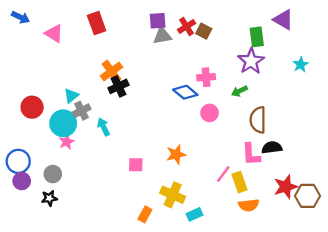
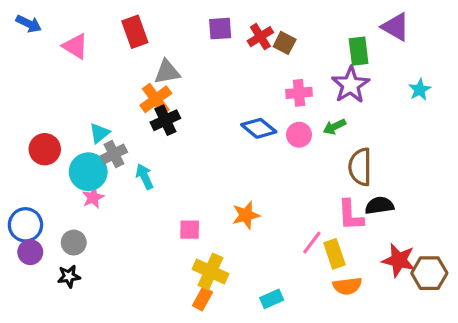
gray triangle: (162, 36) -> (167, 72), moved
pink cross: (206, 77) -> (299, 93), moved
pink circle: (210, 113) -> (299, 135), moved
red star: (286, 187) -> (399, 260), turned 30
yellow cross: (173, 195) -> (210, 271), moved

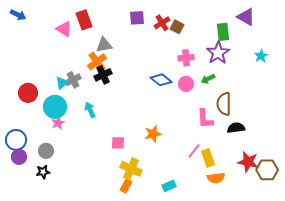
pink triangle: (75, 46) -> (64, 29), moved
gray cross: (114, 154) -> (73, 80), moved
pink L-shape: (350, 215) -> (205, 119), moved

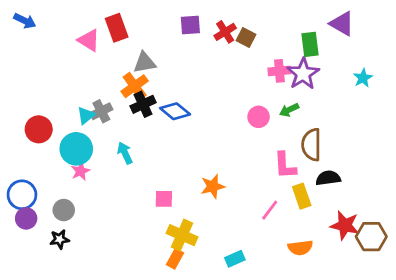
pink cross: (186, 58) -> (279, 71), moved
blue diamond: (161, 80) -> (175, 111), moved
yellow rectangle: (208, 158) -> (302, 196), moved

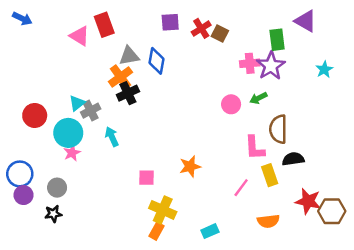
gray cross: (101, 111) -> (91, 111), moved
blue diamond: (175, 111) -> (156, 61), moved, turned 60

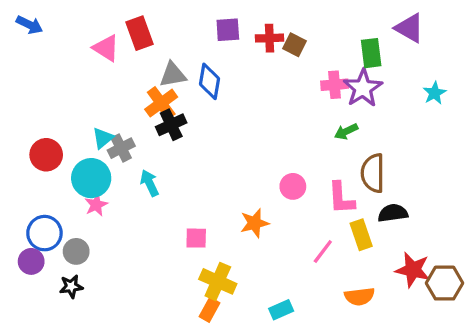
red cross: (201, 28) -> (270, 38), turned 30
pink circle: (231, 104) -> (293, 186), moved
blue circle: (20, 174) -> (44, 233), moved

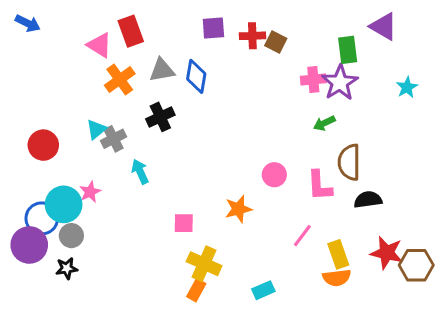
orange cross: (161, 103) -> (120, 80), moved
cyan circle: (91, 178) -> (64, 204), moved
yellow rectangle: (361, 235) -> (338, 254), moved
purple circle: (31, 261) -> (29, 245), size x1.5

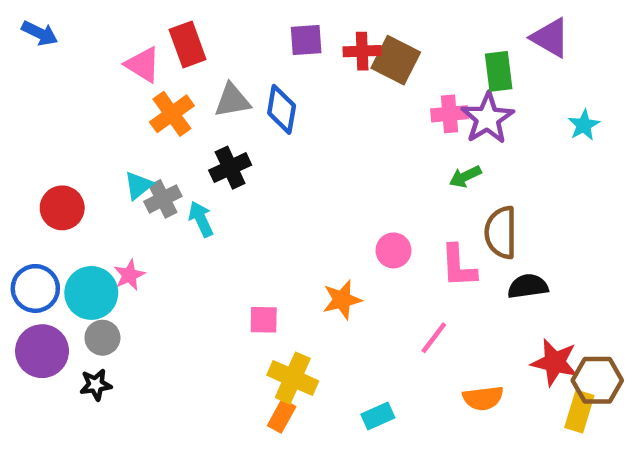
brown square: (276, 42) -> (396, 60), size x1.5
cyan arrow: (140, 172) -> (201, 219), moved
blue circle: (42, 218) -> (35, 288), moved
yellow rectangle: (338, 254) -> (579, 412), moved, turned 36

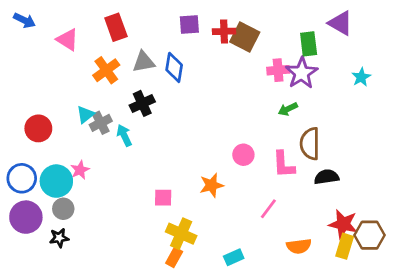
pink triangle: (143, 65) -> (67, 40), moved
yellow rectangle: (579, 412) -> (345, 246), moved

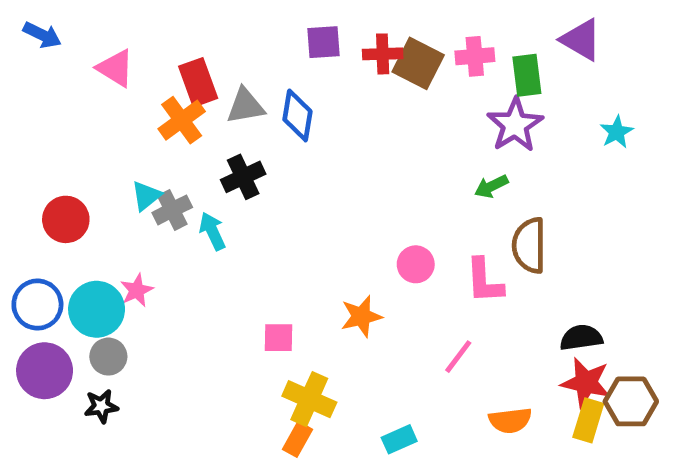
red rectangle: (116, 27) -> (198, 82), moved
pink cross: (278, 70) -> (475, 56), moved
black semicircle: (327, 177) -> (581, 338), moved

